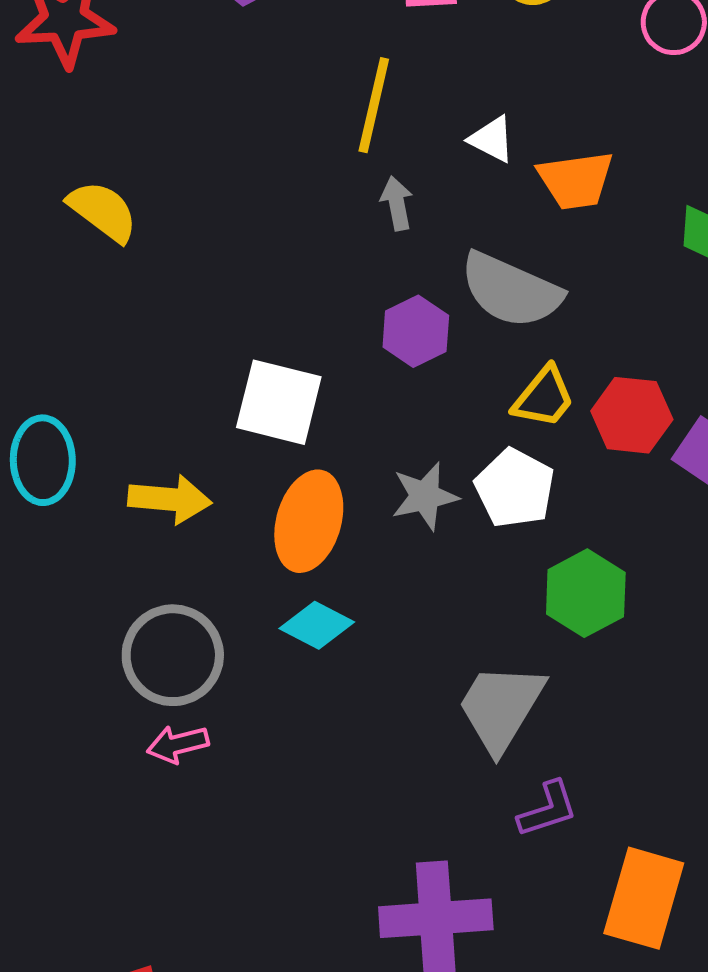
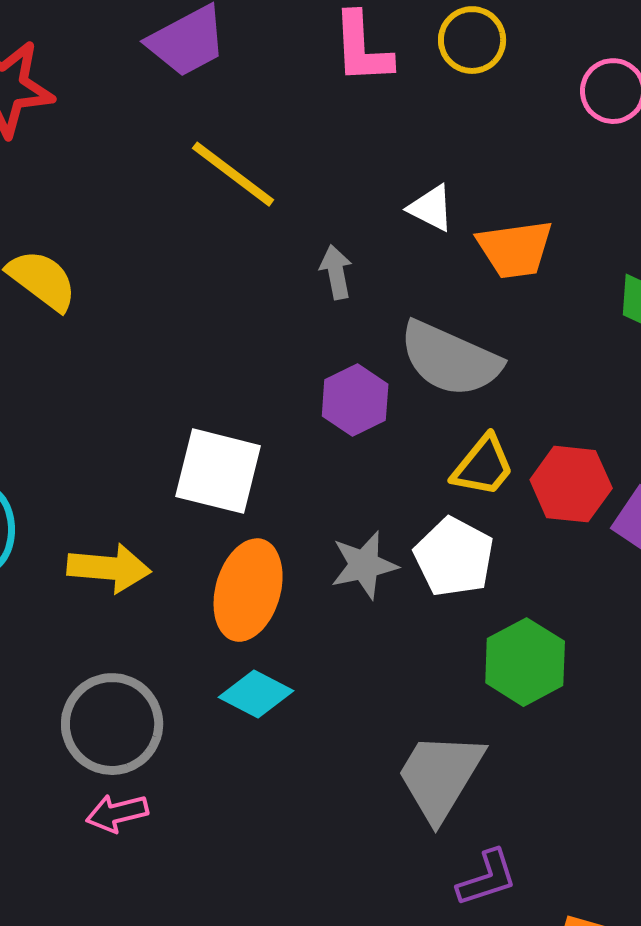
yellow line: (374, 105) -> (233, 174), moved, turned -66

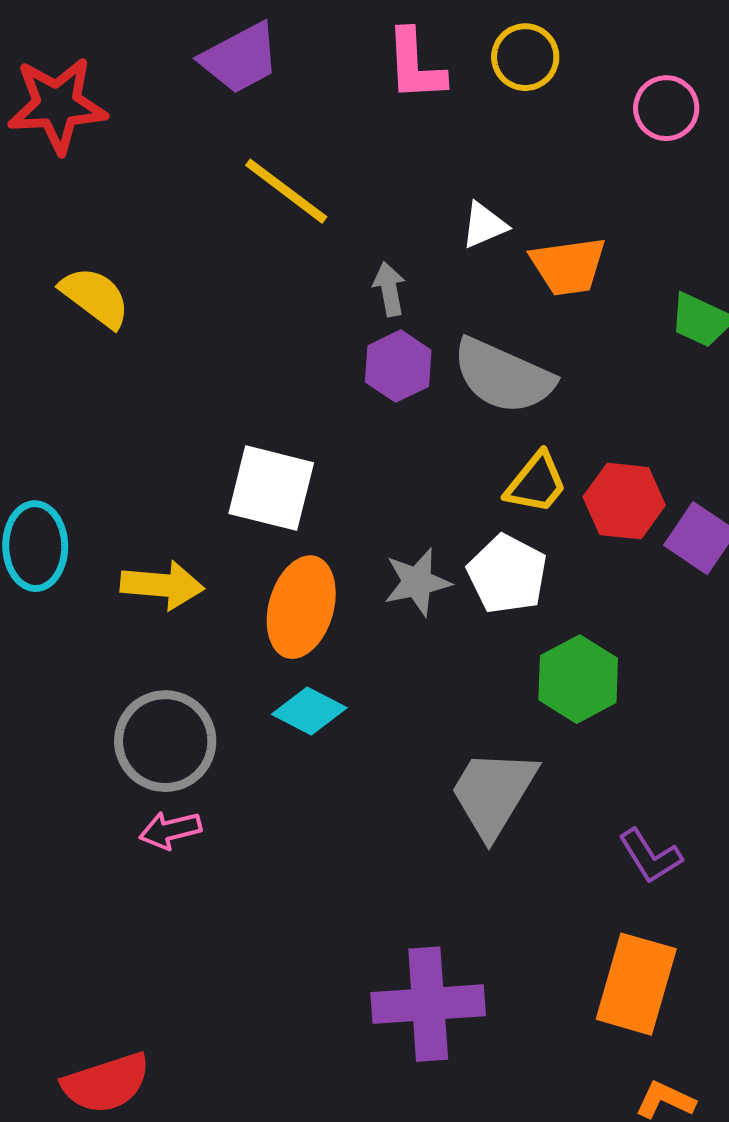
white triangle: (431, 208) -> (484, 225), turned -50
purple hexagon: (355, 400) -> (398, 366), moved
purple L-shape: (487, 878) -> (650, 856), moved, turned 76

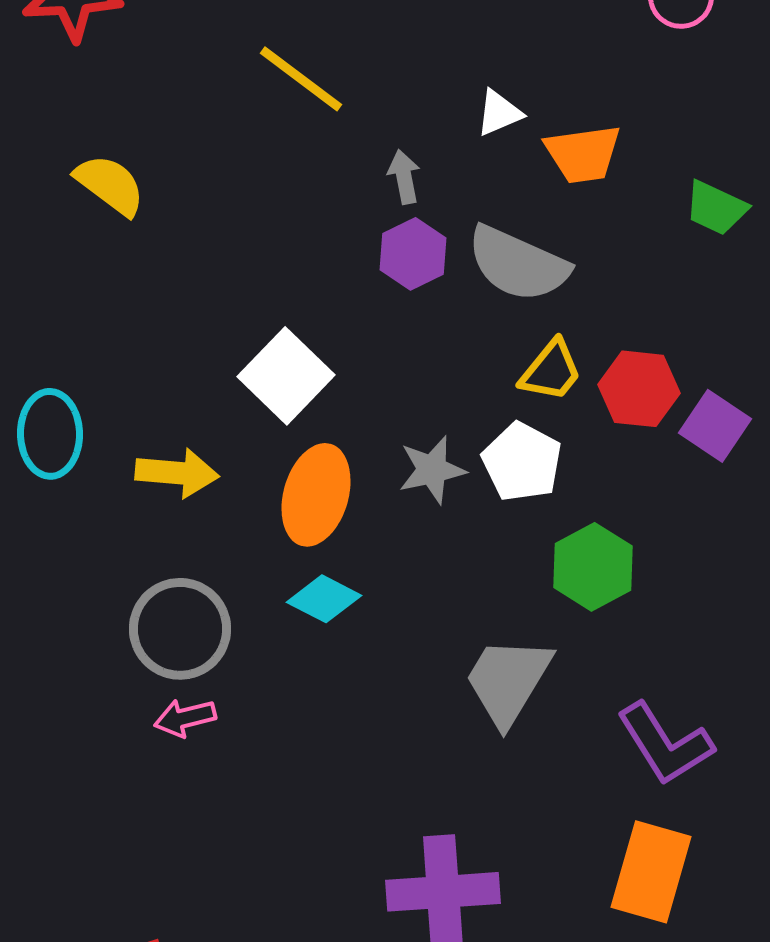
white square: (271, 488) -> (286, 376), turned 30
purple L-shape: (650, 856) -> (665, 744), size x1.5

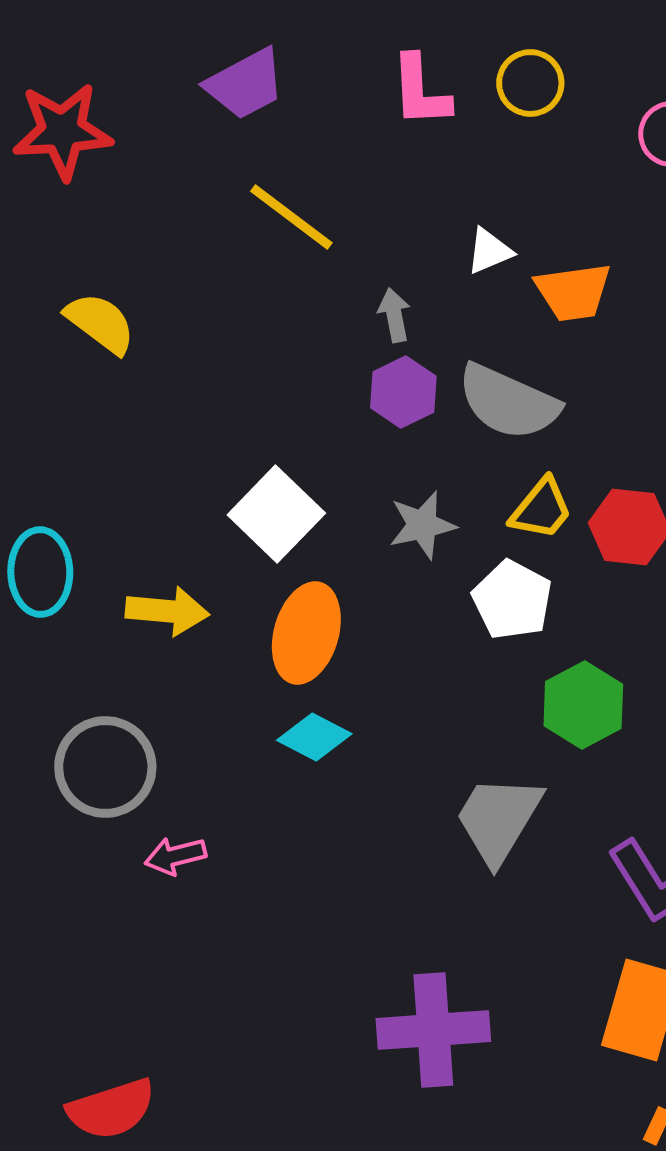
gray star: (432, 470) -> (422, 525), moved
gray circle: (180, 629) -> (105, 767), moved

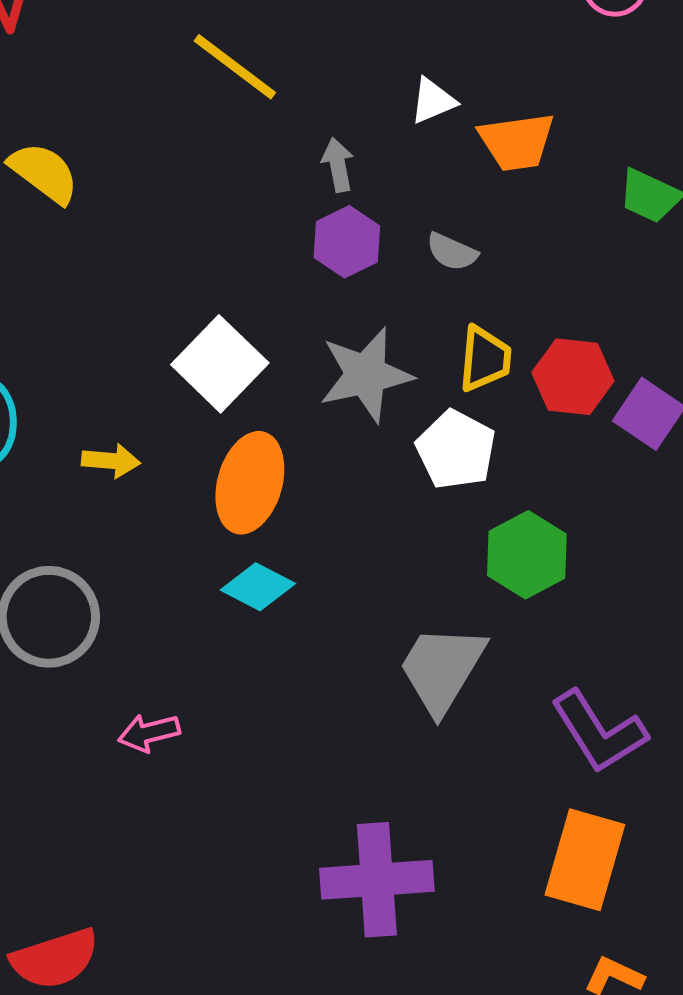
gray semicircle: (508, 402) -> (452, 252), size x0.5
yellow trapezoid: (541, 509) -> (485, 359), turned -34
gray star: (422, 525) -> (366, 375), size x1.4
yellow arrow: (167, 611) -> (111, 461), size x0.7
pink arrow: (175, 856) -> (149, 733), moved

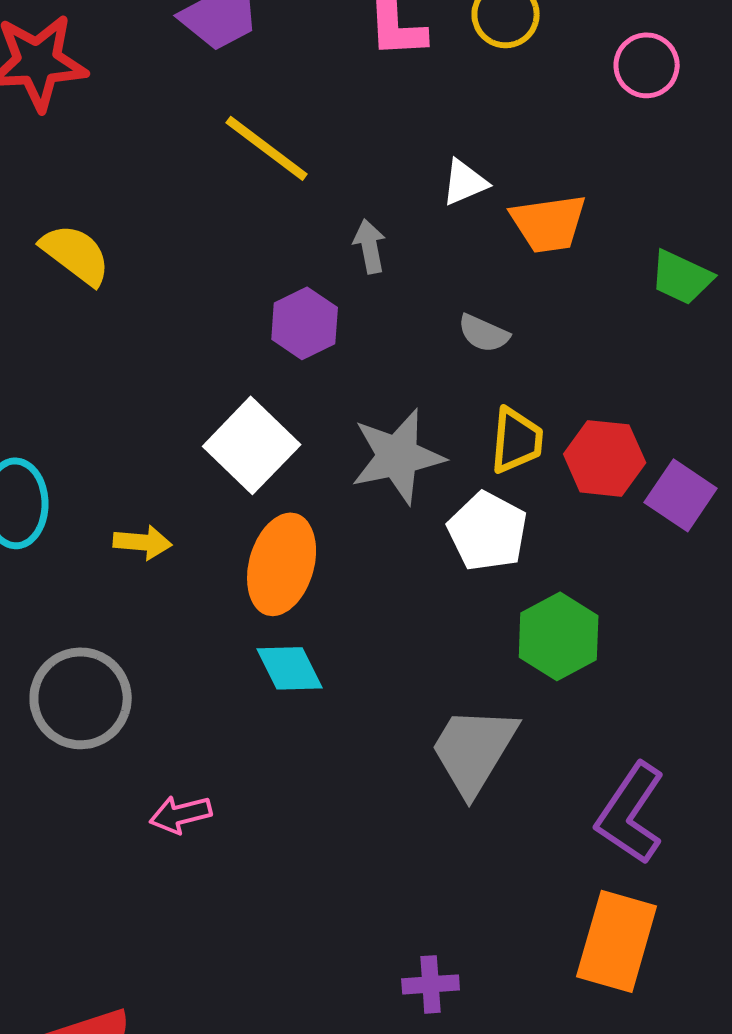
purple hexagon: (347, 242) -> (305, 323), moved
cyan diamond: (258, 587) -> (290, 668), turned 36
purple L-shape: (599, 732) -> (631, 813), turned 66
purple cross: (377, 880) -> (431, 984), moved, size x0.5

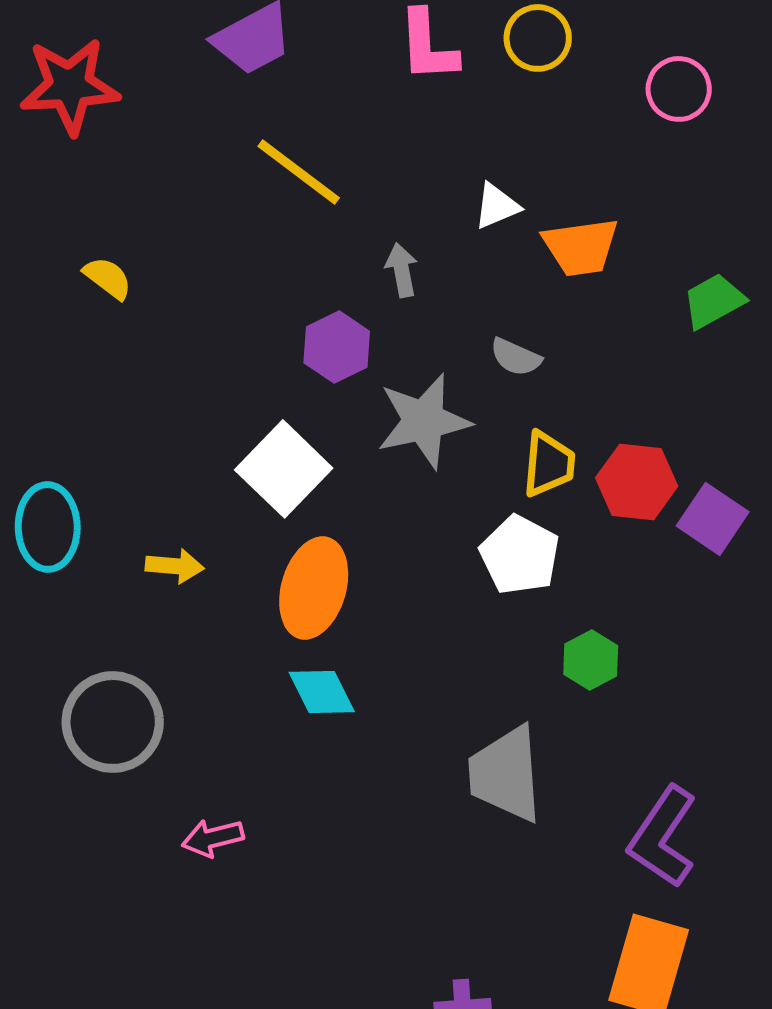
yellow semicircle: (76, 254) -> (108, 278), size x0.7
green trapezoid: (682, 277) -> (714, 301), turned 126
gray star: (398, 456) -> (424, 421), moved
green hexagon: (559, 636) -> (591, 660), size x0.7
gray trapezoid: (474, 750) -> (506, 774), turned -35

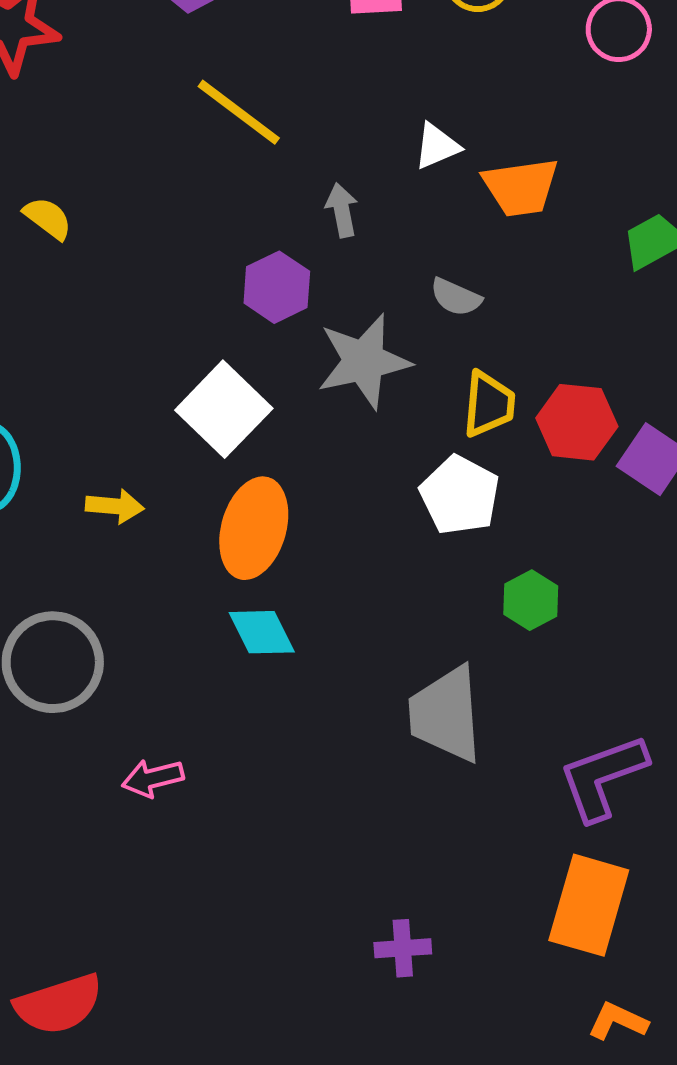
purple L-shape: (663, 837) -> (603, 777), turned 36

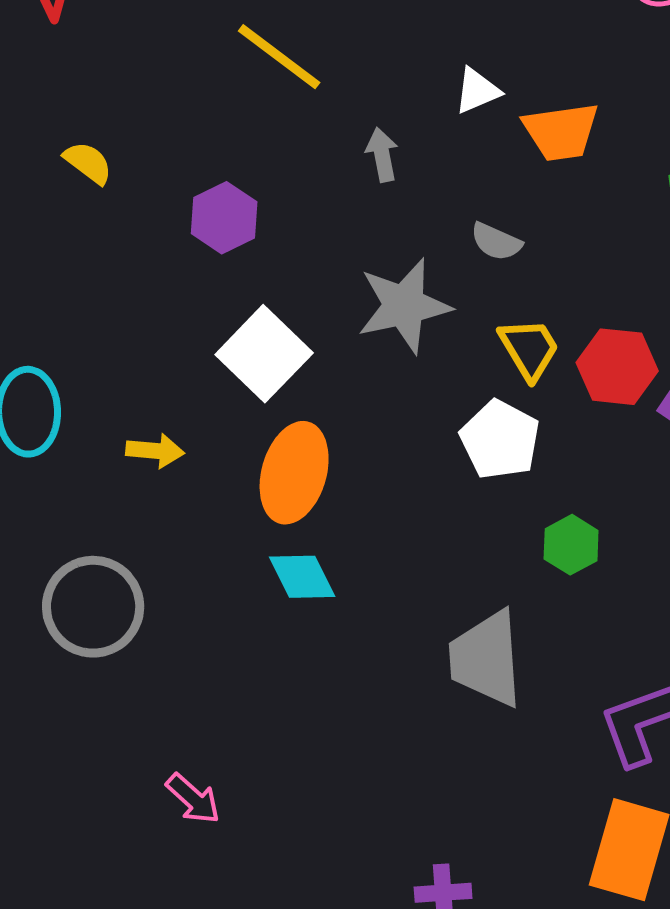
purple hexagon: (277, 287) -> (224, 218), moved
yellow trapezoid: (489, 404) -> (529, 349), turned -36
pink arrow: (153, 778) -> (193, 799), moved, turned -124

